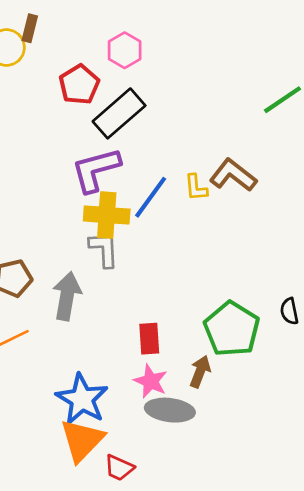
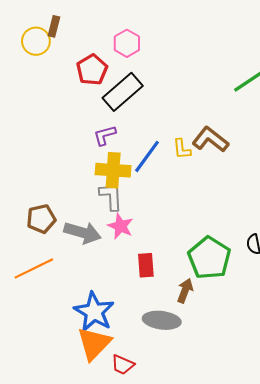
purple L-shape: (96, 170) -> (105, 135), size x0.6
gray arrow: (67, 296) -> (82, 233), turned 96
pink star: (151, 381) -> (121, 226), moved

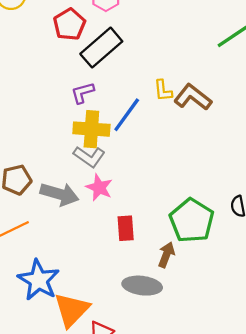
yellow L-shape: (182, 149) -> (163, 91), moved
gray L-shape: (111, 197) -> (89, 157), turned 128
blue star: (94, 312) -> (39, 280), moved

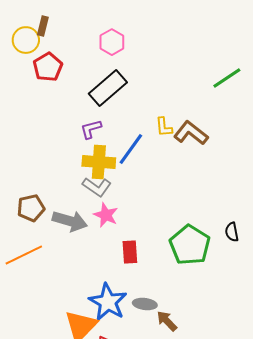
red pentagon: (69, 24) -> (48, 67), moved
brown arrow: (166, 255) -> (167, 321), moved, turned -65
blue star: (39, 280) -> (108, 302), moved
gray ellipse: (142, 286) -> (145, 304), size x0.7

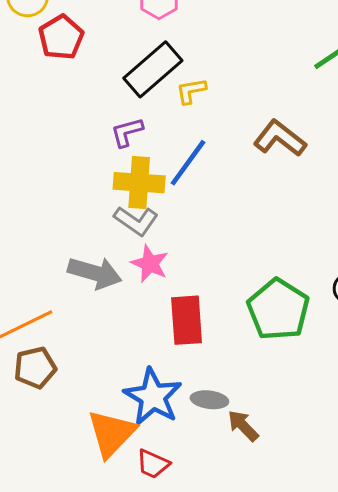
yellow L-shape: (164, 127) -> (191, 91), moved, turned 85
brown pentagon: (31, 208) -> (35, 368), moved
red rectangle: (130, 252) -> (187, 320), size x1.4

